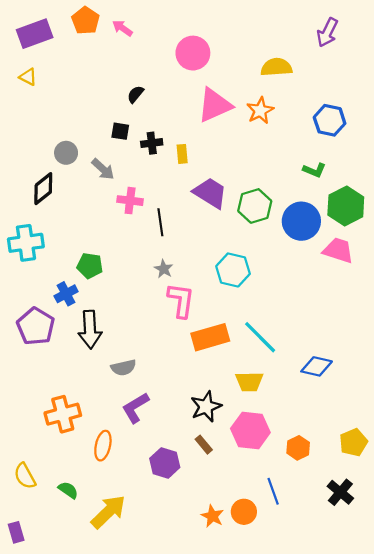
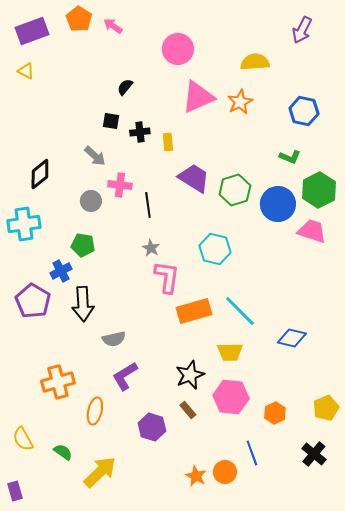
gray circle: (66, 153) -> (91, 201), moved

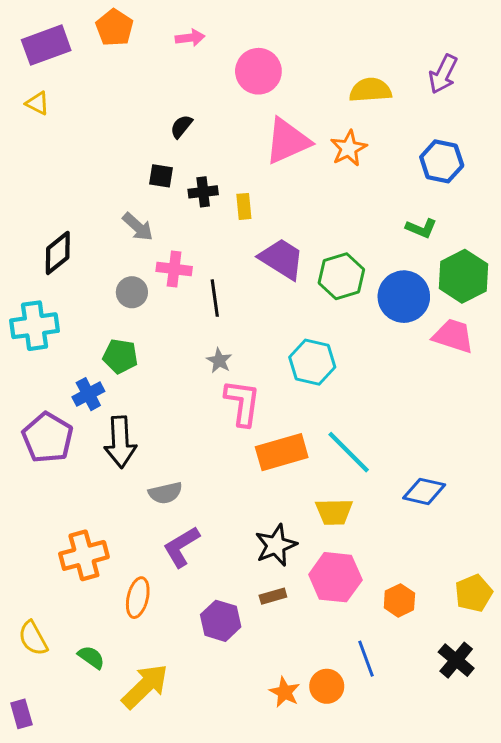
pink arrow: (113, 26) -> (190, 38), moved, turned 138
purple arrow: (302, 30) -> (443, 74), moved
brown rectangle: (188, 410) -> (273, 596), turned -66

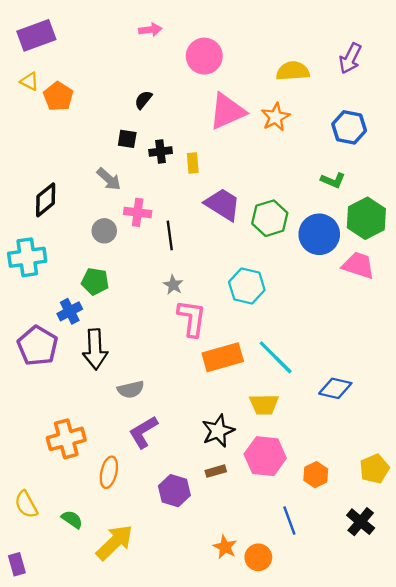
orange pentagon: (114, 28) -> (58, 96), moved
orange circle: (327, 686) -> (258, 557), moved

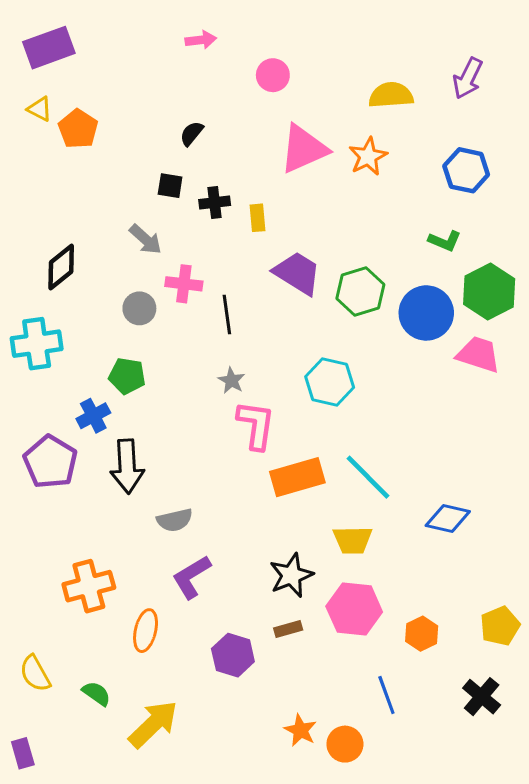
pink circle: (204, 56) -> (273, 75), size x0.7

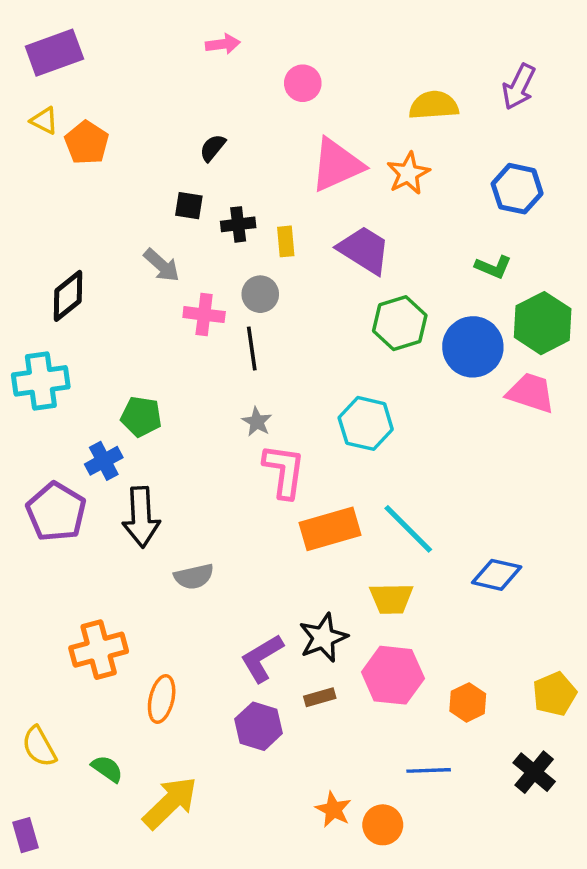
purple trapezoid: (297, 273) -> (364, 250), moved
gray circle: (139, 308) -> (260, 294), moved
purple L-shape: (192, 577) -> (262, 658), moved
blue line: (386, 695) -> (429, 770), turned -72

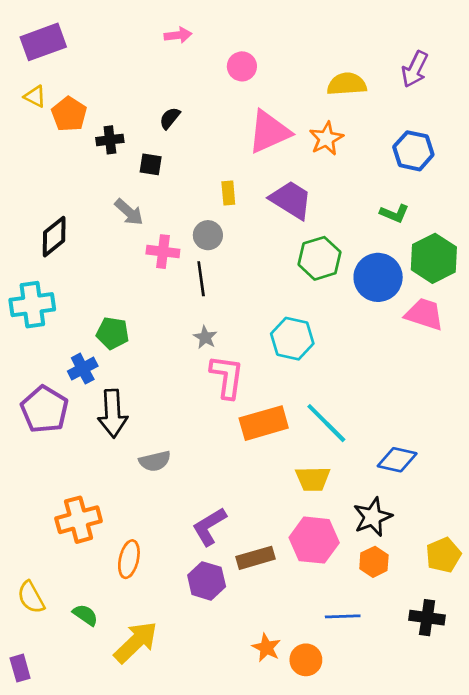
black cross: (238, 224) -> (110, 140), moved
black star: (323, 638) -> (373, 517), moved
brown rectangle: (320, 697) -> (256, 558), size x1.5
black cross: (534, 772) -> (427, 618), turned -32

